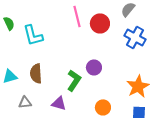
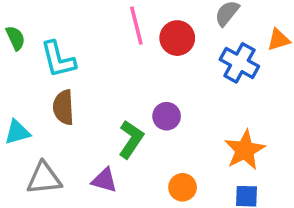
brown semicircle: (36, 73) -> (63, 107), moved
gray triangle: (25, 102) -> (44, 178), size x1.5

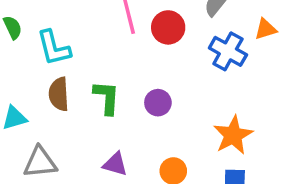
green L-shape: (131, 139) -> (107, 98), moved, turned -30
purple triangle: (104, 180) -> (115, 164), moved

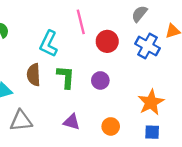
red circle: (168, 27) -> (107, 41), moved
cyan L-shape: (54, 48) -> (49, 44), moved, turned 40

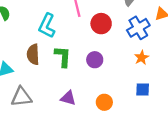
blue cross: (147, 46) -> (138, 28), turned 30
orange star: (151, 102) -> (142, 58), moved, size x0.6
blue square: (152, 132) -> (143, 89), moved

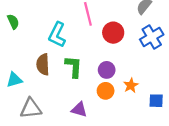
orange star: (142, 58) -> (131, 85), moved
orange circle: (104, 102) -> (106, 91), moved

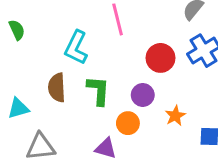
red circle: (113, 33) -> (161, 58), moved
orange circle: (106, 91) -> (128, 123), moved

